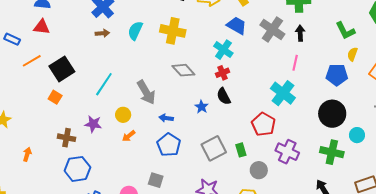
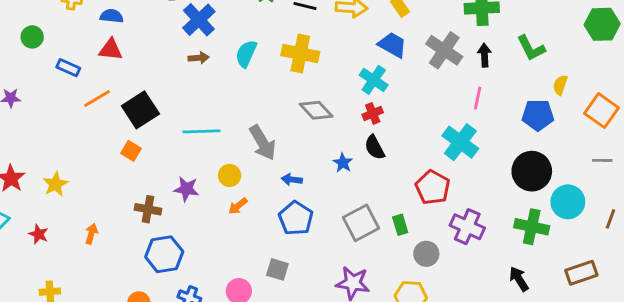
green L-shape: (345, 31) -> (531, 48), moved
cyan line: (104, 84) -> (201, 131), turned 55
cyan circle: (357, 135) -> (568, 202), size x1.5

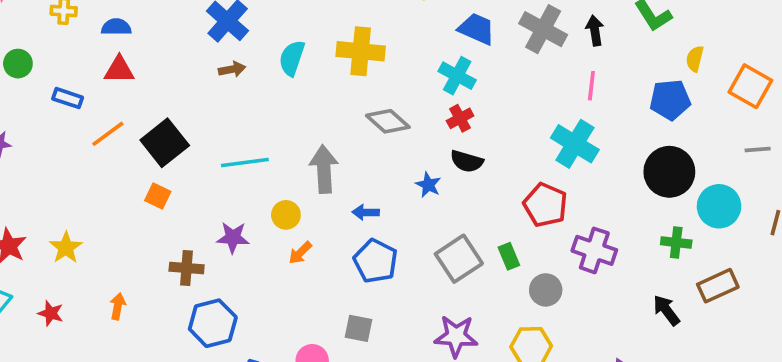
gray arrow: (263, 143) -> (324, 169), turned -147
black semicircle: (375, 147) -> (467, 161), turned -40
green cross: (532, 227) -> (676, 242), size x0.7
brown rectangle: (581, 273) -> (718, 286), moved

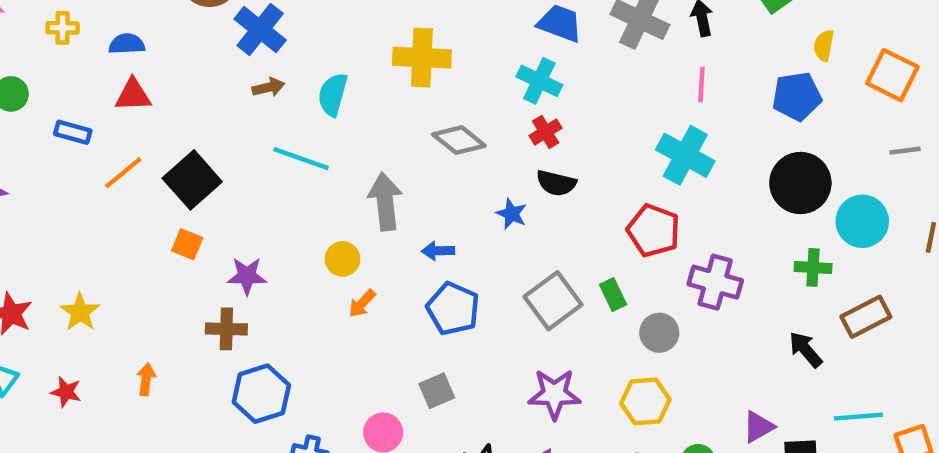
cyan semicircle: (292, 58) -> (333, 95), moved
cyan line: (245, 162) -> (301, 159), moved, turned 30
purple star: (233, 238) -> (247, 276), moved
gray square: (358, 328) -> (437, 391), turned -32

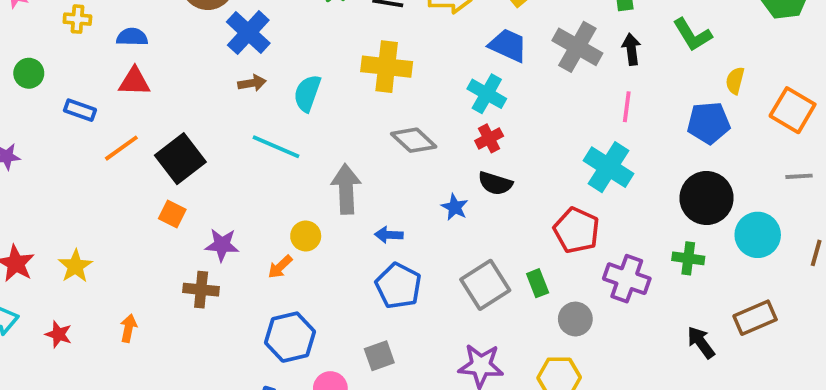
green cross: (813, 267) -> (688, 258), moved
orange arrow: (362, 303) -> (280, 267), moved
blue hexagon: (261, 394) -> (290, 337), moved

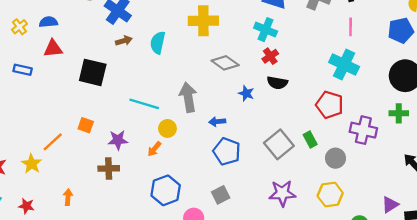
yellow cross: (77, 19) -> (19, 27), moved, turned -35
cyan line: (276, 147) -> (144, 104), moved
orange line: (121, 148) -> (53, 142), moved
black square: (180, 159) -> (93, 72), moved, turned -32
blue star: (455, 207) -> (246, 93), moved

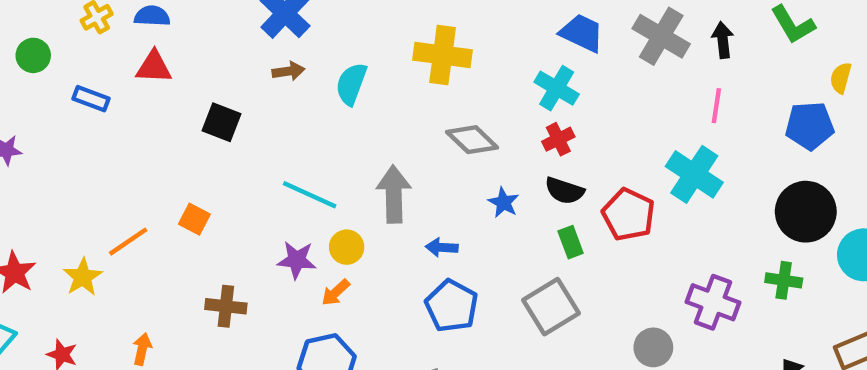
black square: (93, 72) -> (221, 122), size x0.7
red pentagon: (330, 105) -> (629, 215), moved
green rectangle: (310, 139) -> (571, 242), moved
purple star: (118, 140) -> (297, 260), moved
orange arrow: (154, 149) -> (336, 292), moved

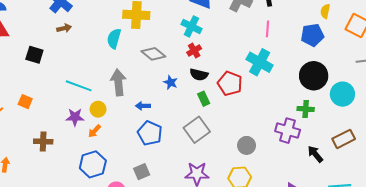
cyan semicircle: (351, 84) -> (114, 39), moved
purple cross: (713, 302) -> (288, 131), moved

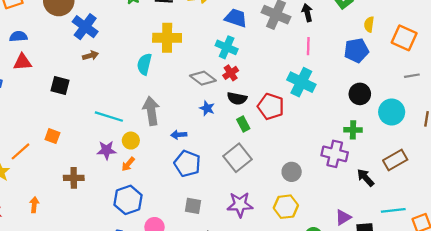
gray diamond: (153, 54) -> (203, 78), moved
black circle: (314, 76) -> (360, 94), size x0.7
gray square: (142, 172) -> (193, 206), moved, turned 35

